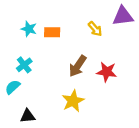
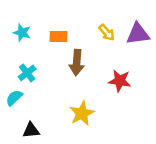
purple triangle: (123, 16) -> (138, 34), moved
cyan star: (29, 29) -> (22, 33), moved
brown arrow: (78, 66) -> (77, 63), moved, turned -30

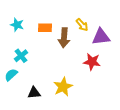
purple triangle: (138, 34) -> (101, 37), moved
brown arrow: (77, 63) -> (64, 38), moved
black triangle: (31, 130) -> (34, 93), moved

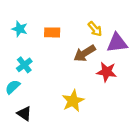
brown arrow: (64, 38) -> (85, 53), moved, turned 54
black triangle: (34, 93) -> (24, 114), moved, turned 40

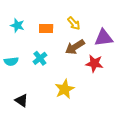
yellow arrow: (95, 29) -> (74, 23), moved
cyan cross: (24, 65) -> (40, 58), moved
cyan semicircle: (13, 87) -> (11, 61), moved, turned -144

